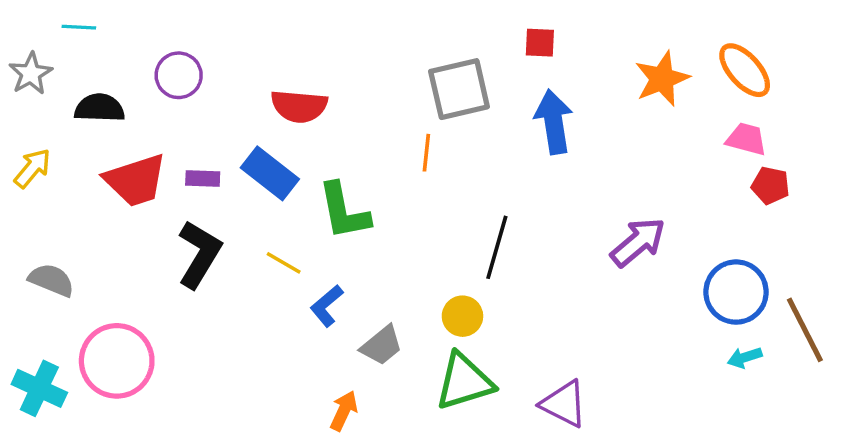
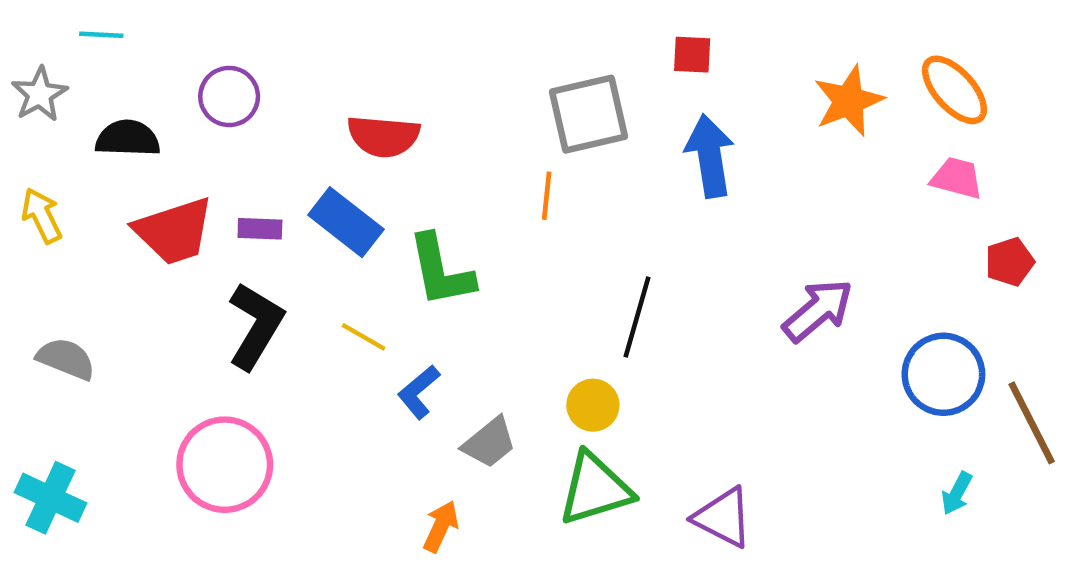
yellow arrow: (32, 168) -> (42, 216), turned -66
red pentagon: (770, 185) -> (1010, 262), moved, turned -30
cyan arrow: (745, 357) -> (957, 493), moved, turned -44
pink circle: (117, 361) -> (225, 465), moved

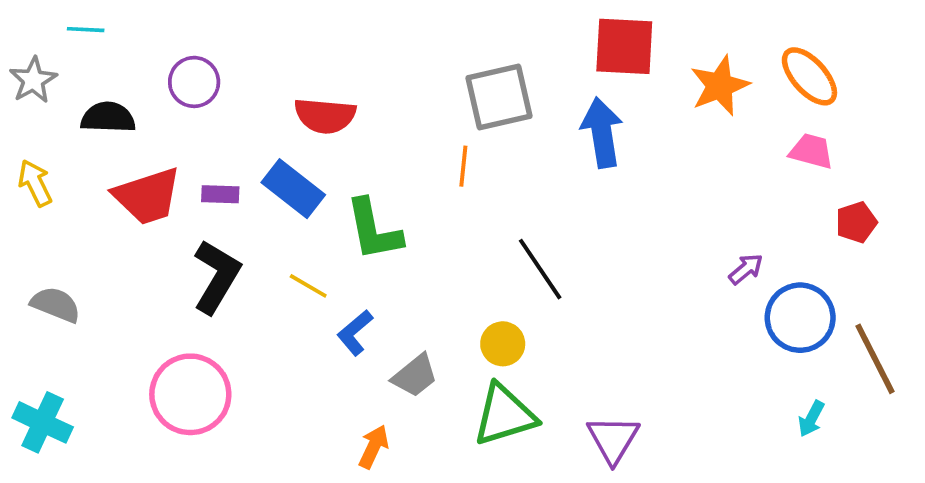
red square: (692, 55) -> (624, 46), moved, size x1.8
purple arrow: (818, 310) -> (746, 269), moved, size x0.6
black line: (637, 317) -> (540, 269), turned -50
purple triangle: (723, 518) -> (613, 439), turned 34

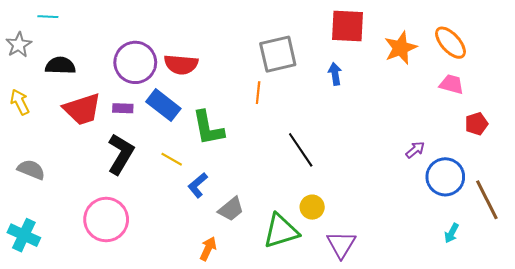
purple circle: (194, 82) -> (135, 62), moved, size x1.5
blue arrow: (602, 132) -> (335, 74), size x0.6
yellow circle: (503, 344) -> (312, 207), moved

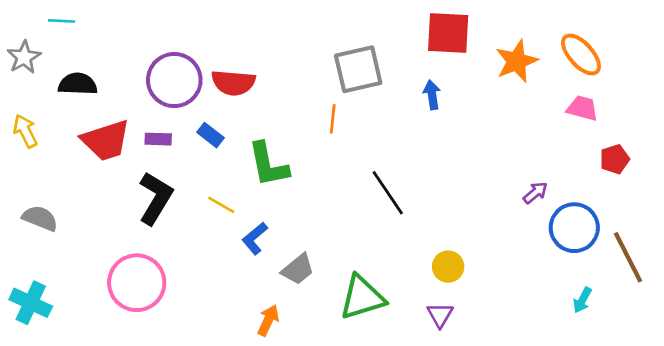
blue rectangle: (163, 105) -> (211, 135), size x0.6
yellow circle: (312, 207) -> (448, 267), moved
purple triangle: (341, 244) -> (440, 315), size x0.7

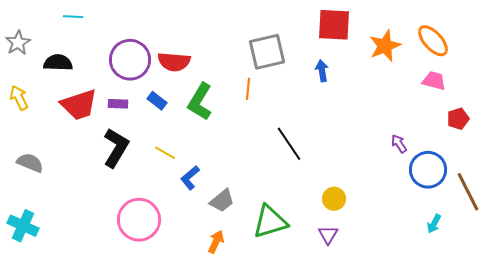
cyan line: (62, 21) -> (73, 17), moved
green L-shape: (268, 165) -> (200, 102), moved, turned 42
purple arrow: (535, 193) -> (399, 144), turned -84
pink circle: (137, 283) -> (139, 220), moved
orange arrow: (268, 320) -> (216, 242), moved

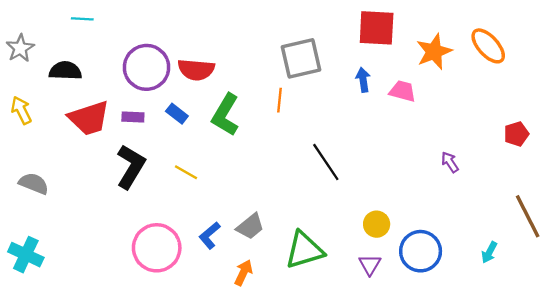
pink trapezoid: (434, 81) -> (402, 91), moved
blue circle: (428, 170) -> (421, 251), moved
blue L-shape: (190, 178) -> (210, 235), moved

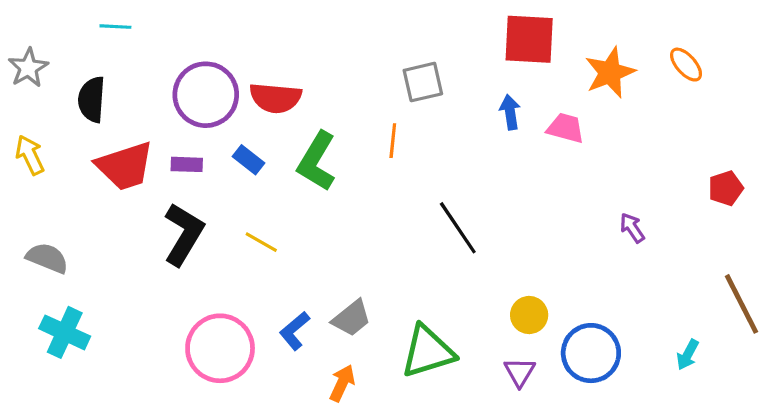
orange ellipse: (488, 46) -> (686, 65), size x0.7
gray square: (301, 58) -> (423, 82), size x0.7
black semicircle: (65, 71) -> (92, 99), turned -88
cyan cross: (26, 255) -> (65, 332), moved

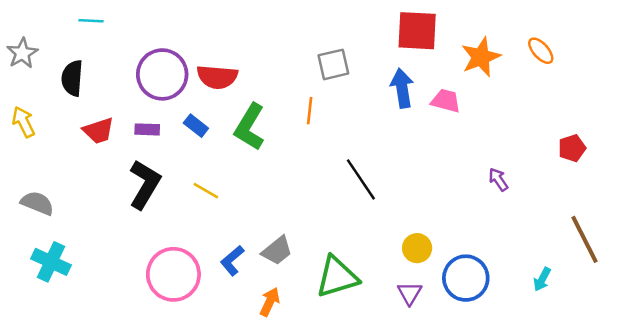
blue arrow: (510, 112) -> (402, 88), size x1.4
red trapezoid: (125, 166) -> (98, 131), size x0.7

